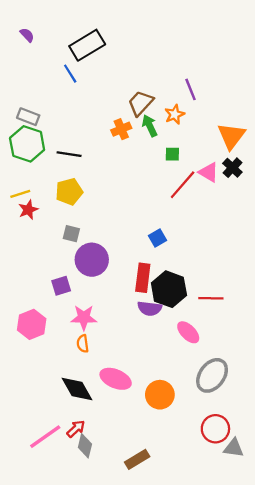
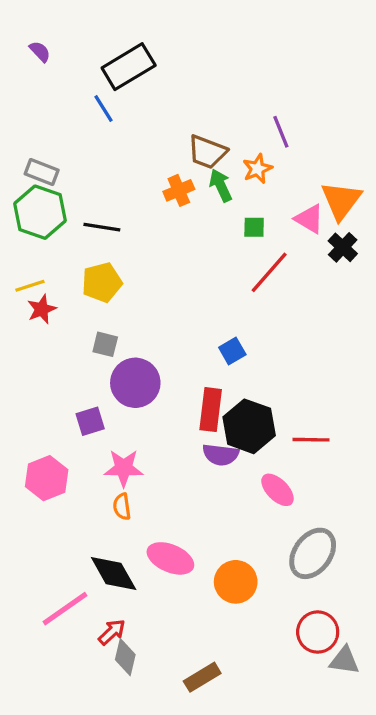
brown trapezoid: (141, 103) -> (207, 152), turned -112
pink triangle: (209, 172) -> (309, 219), moved
pink line: (45, 437) -> (65, 609), moved

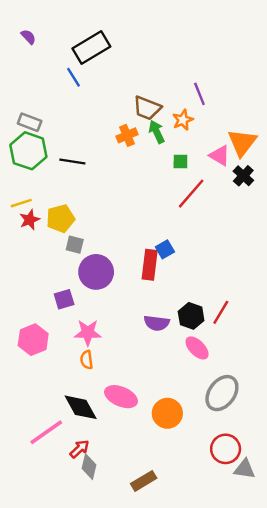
yellow pentagon: (102, 282) -> (60, 219), moved
red rectangle: (211, 410) -> (150, 265), moved
black hexagon: (249, 426) -> (191, 316), moved, size x0.7
red line: (311, 440) -> (221, 312), turned -60

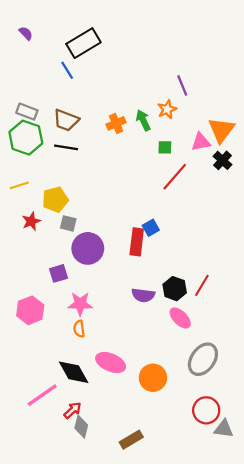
brown trapezoid: (147, 108) -> (66, 120), moved
pink triangle: (220, 156) -> (201, 142), turned -42
red star: (30, 220) -> (31, 221), moved

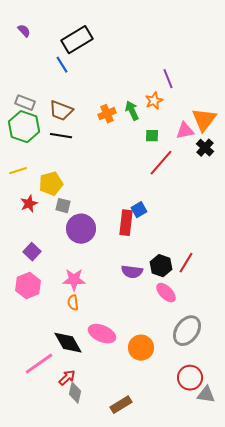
purple square: (58, 273) -> (32, 252), moved, turned -30

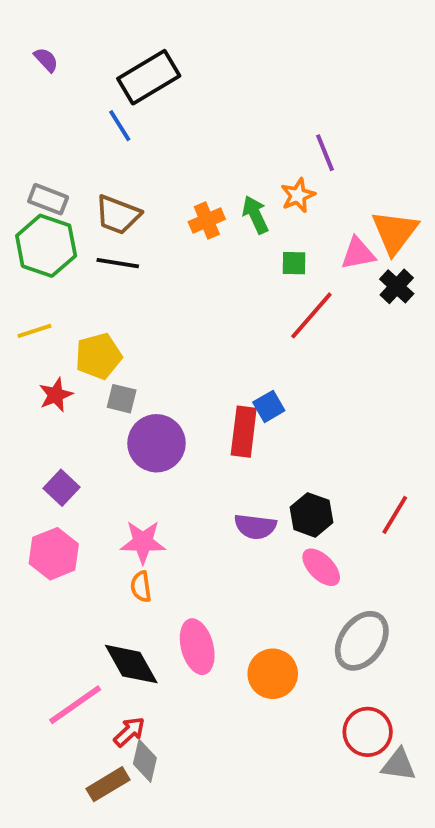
red line: (186, 263) -> (395, 515), moved
pink ellipse: (102, 334) -> (197, 647), turned 52
brown rectangle: (121, 405) -> (108, 784), moved

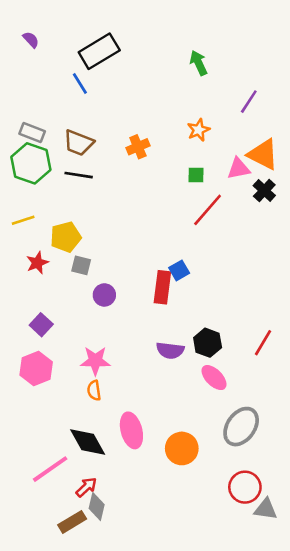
purple line: (325, 153) -> (249, 102), moved, turned 55
green arrow: (255, 215) -> (199, 63), moved
orange triangle: (395, 232) -> (263, 154), turned -40
purple circle: (156, 443) -> (104, 295), size x0.6

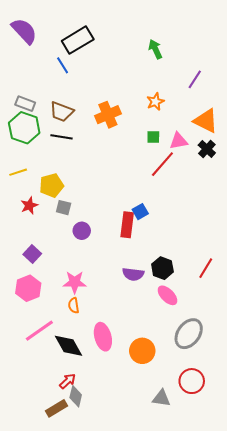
purple semicircle: (31, 40) -> (24, 31), size x2.0
orange cross: (138, 147) -> (108, 115), size x1.4
pink triangle: (238, 169) -> (179, 141), moved
pink line: (50, 469) -> (39, 331), moved
gray triangle: (266, 509) -> (161, 398), moved

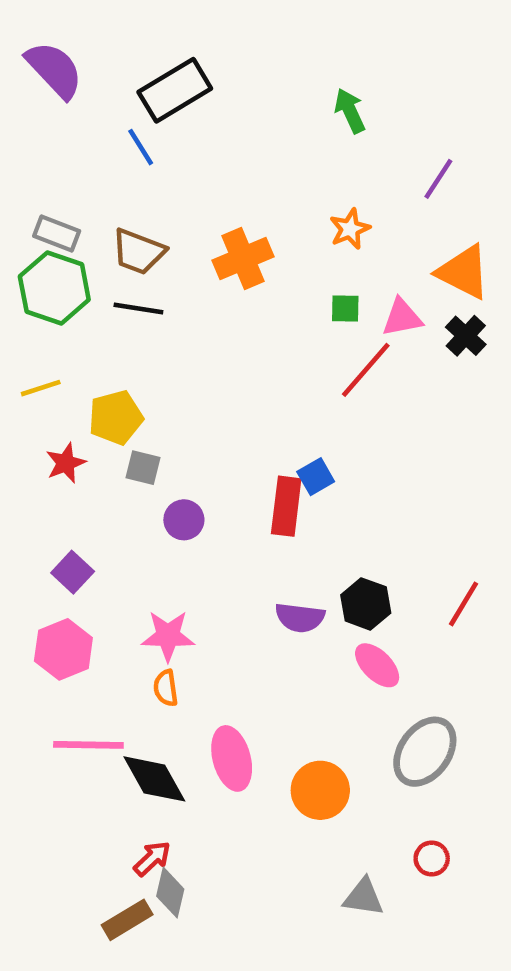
pink line: (39, 331) -> (88, 745), turned 36
red circle: (192, 381) -> (432, 858), size x0.6

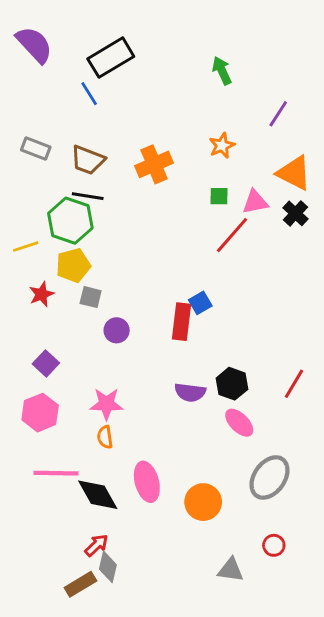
green hexagon: (54, 288) -> (70, 221), moved

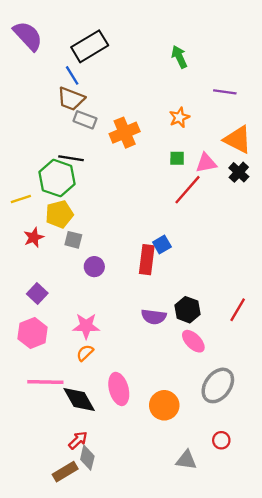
purple line: (278, 114) -> (225, 92), turned 65
gray rectangle: (36, 148) -> (85, 120), moved
brown trapezoid: (88, 160) -> (71, 99), moved
orange semicircle: (105, 437) -> (85, 353), turned 54

